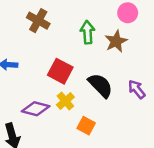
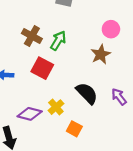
green arrow: (87, 32) -> (58, 41), moved, turned 36
red square: (60, 71) -> (42, 68), moved

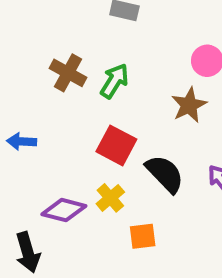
red square: (42, 68) -> (116, 145), moved
orange square: (74, 129) -> (143, 236), turned -35

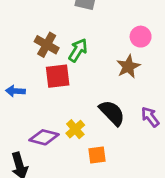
red square: (116, 145) -> (58, 76), moved, turned -35

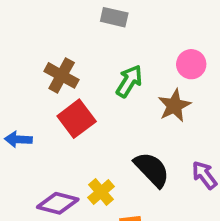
green arrow: (78, 50) -> (129, 81), moved
red square: (58, 76) -> (77, 119), turned -30

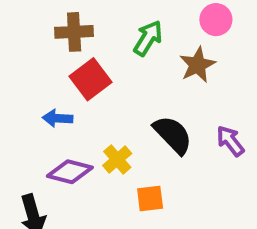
brown cross: (62, 75) -> (74, 32), turned -32
blue arrow: (18, 139) -> (58, 118), moved

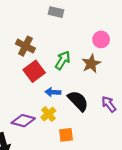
brown cross: (74, 32) -> (25, 46), turned 30
green arrow: (148, 38) -> (63, 60), moved
blue arrow: (58, 118) -> (53, 92), moved

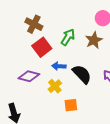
purple diamond: (23, 121) -> (29, 76), moved

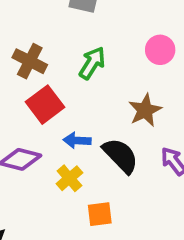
green arrow: (68, 37) -> (92, 63), moved
brown star: (94, 40) -> (145, 110), moved

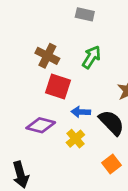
red square: (45, 105) -> (58, 87), turned -35
orange square: (100, 214) -> (111, 164), moved, turned -30

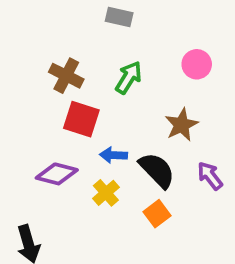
orange square: (111, 164) -> (157, 214), moved

